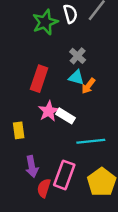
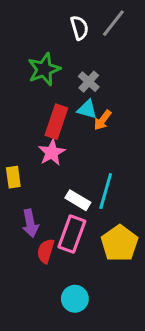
green star: (45, 22) -> (44, 69), moved
red rectangle: (39, 79) -> (56, 122), moved
white rectangle: (66, 116) -> (78, 200), moved
cyan line: (91, 141) -> (106, 191), turned -68

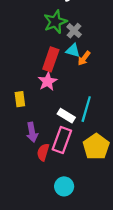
green star: (44, 69) -> (55, 22), moved

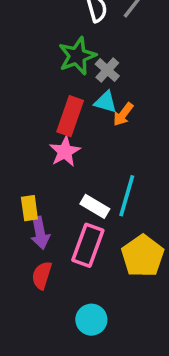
yellow rectangle: (20, 99) -> (29, 208), moved
red semicircle: (43, 152) -> (42, 275), moved

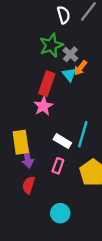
cyan triangle: (106, 102) -> (69, 75), turned 35
orange arrow: (123, 114) -> (80, 68), moved
yellow rectangle: (29, 208) -> (21, 142), size x1.5
pink rectangle: (88, 245) -> (58, 166), size x0.6

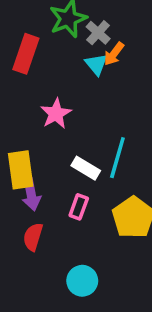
red rectangle: (47, 84) -> (26, 54), moved

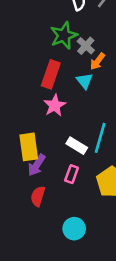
red rectangle: (26, 54) -> (51, 74), moved
cyan triangle: (96, 64) -> (85, 81), moved
purple arrow: (31, 195) -> (37, 165), turned 45

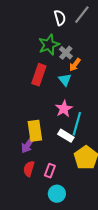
pink star: (55, 105) -> (64, 109), moved
white rectangle: (77, 146) -> (66, 136), moved
yellow rectangle: (29, 147) -> (35, 131), moved
pink rectangle: (72, 174) -> (50, 171), moved

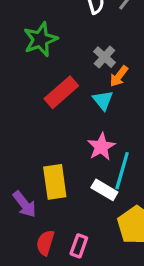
green star: (49, 45) -> (40, 39), moved
red rectangle: (39, 75) -> (61, 92), turned 30
purple arrow: (28, 145) -> (24, 204), moved, turned -72

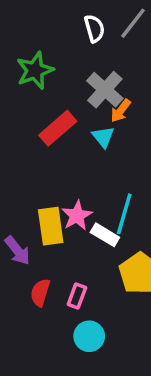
gray cross: (104, 57) -> (105, 90), size x1.5
pink star: (101, 147) -> (77, 216), moved

